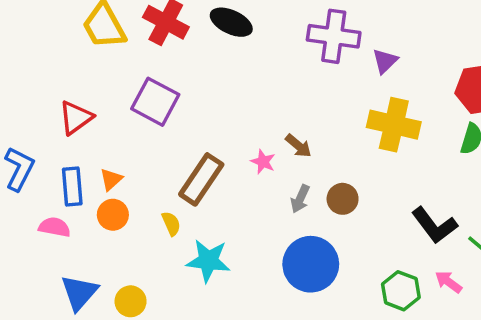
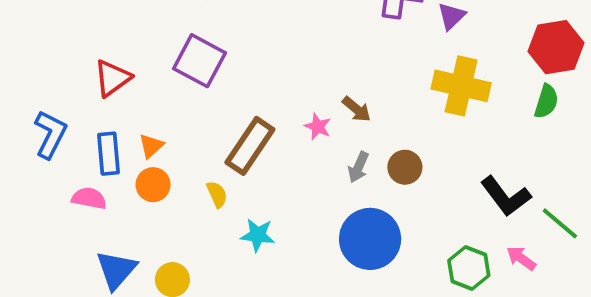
cyan star: (208, 261) -> (258, 235), size x0.7

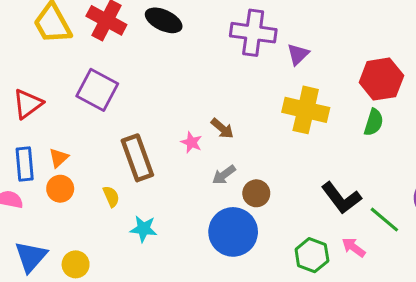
brown rectangle: (250, 146) -> (137, 158), turned -54
gray arrow: (358, 167) -> (224, 175), turned 30
brown circle: (405, 167) -> (256, 193), moved

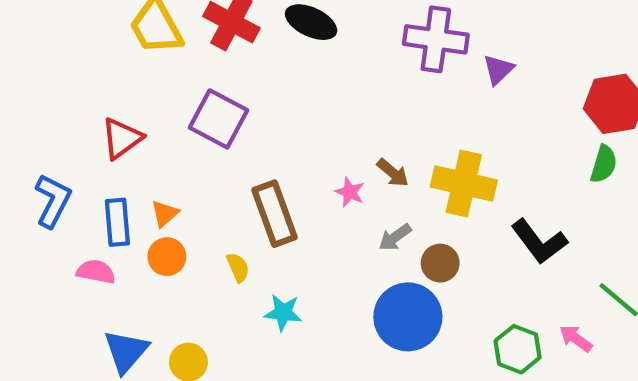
yellow cross: (306, 110) -> (464, 183), moved
black L-shape: (341, 198) -> (539, 242), moved

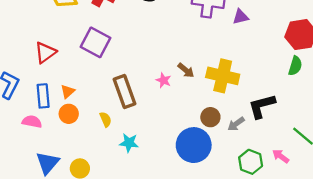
purple triangle: (498, 69) -> (241, 17), turned 30
gray arrow: (395, 237) -> (236, 124), moved
black L-shape: (539, 242) -> (262, 106), turned 112

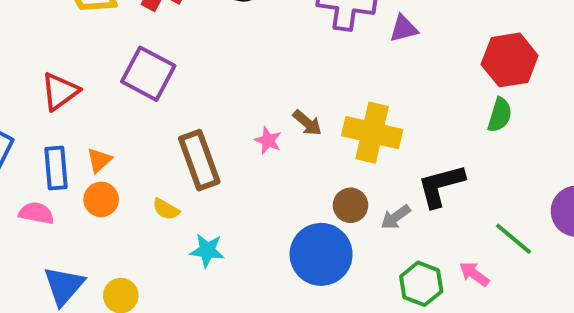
yellow semicircle: (106, 119) -> (166, 209), turned 144

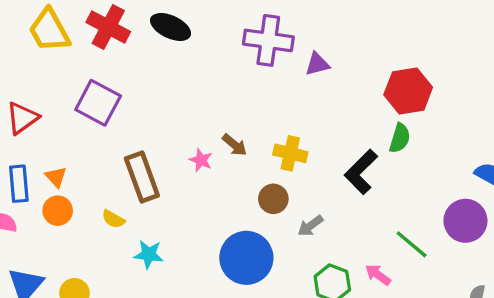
yellow cross: (372, 133) -> (290, 153), size x0.7
orange triangle: (99, 160) -> (56, 177), turned -30
black L-shape: (441, 186) -> (361, 172), moved, turned -30
brown circle: (351, 205) -> (273, 199), moved

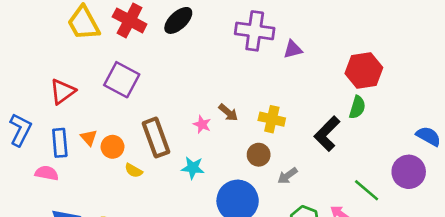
black ellipse: (171, 27) -> (178, 20), turned -68
orange circle: (58, 211) -> (112, 147), moved
cyan star: (149, 254) -> (193, 168), moved

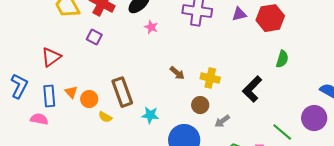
purple triangle: (293, 49) -> (239, 14), moved
red hexagon: (364, 70) -> (270, 18), moved
purple square: (122, 80) -> (94, 37), moved, size x0.6
green semicircle: (357, 107) -> (282, 59), moved
pink star: (202, 124) -> (151, 27), moved

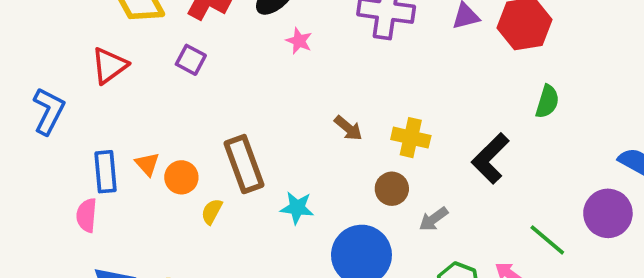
red triangle: (51, 57) -> (109, 65), moved
blue L-shape: (19, 86) -> (49, 111), moved
yellow semicircle: (105, 117) -> (212, 211), turned 88
pink semicircle: (39, 119) -> (87, 215), turned -96

